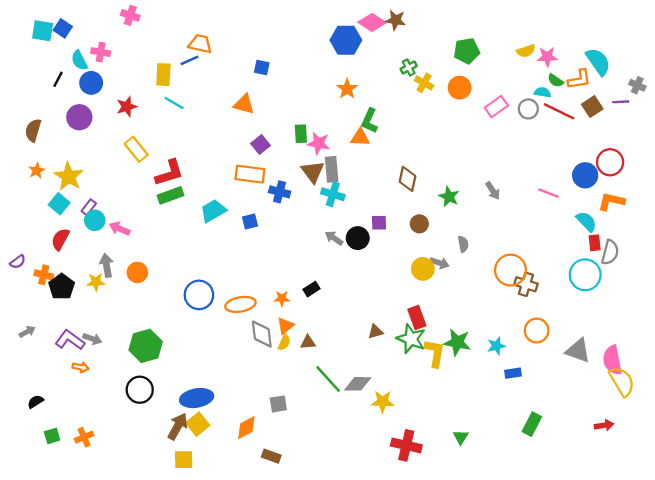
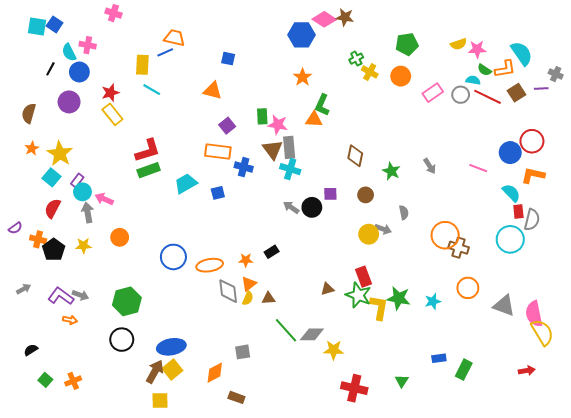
yellow rectangle: (136, 149) -> (112, 114), moved
gray arrow: (107, 265) -> (88, 212), moved
blue rectangle: (513, 373) -> (439, 358), moved
green square: (52, 436) -> (45, 380), turned -32

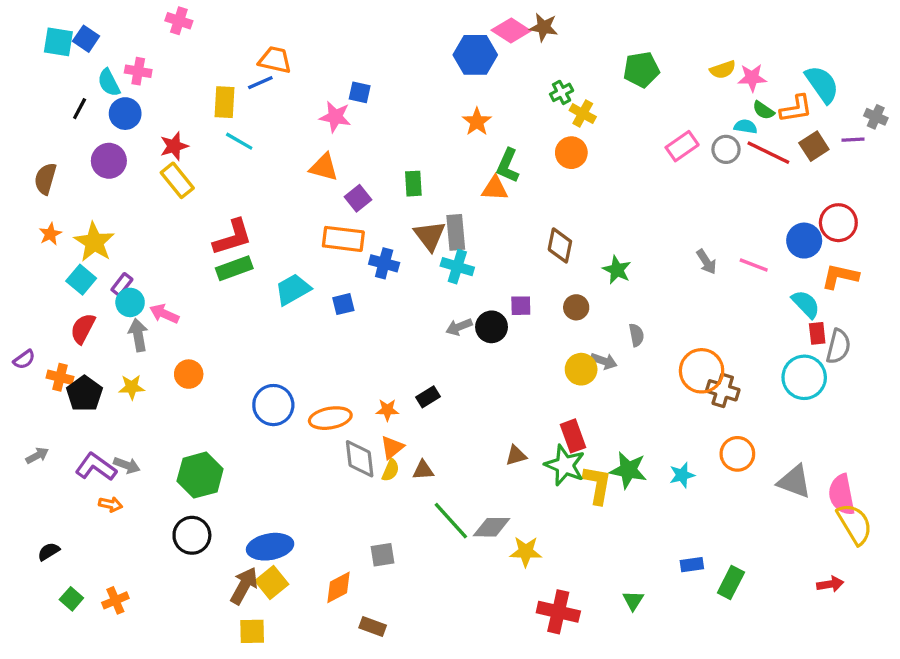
orange circle: (401, 76) -> (571, 153), moved
orange triangle: (213, 91) -> (324, 167), moved
pink star: (278, 125) -> (335, 117), moved
gray arrow: (430, 166) -> (706, 262), moved
gray arrow: (291, 207) -> (459, 327), turned -56

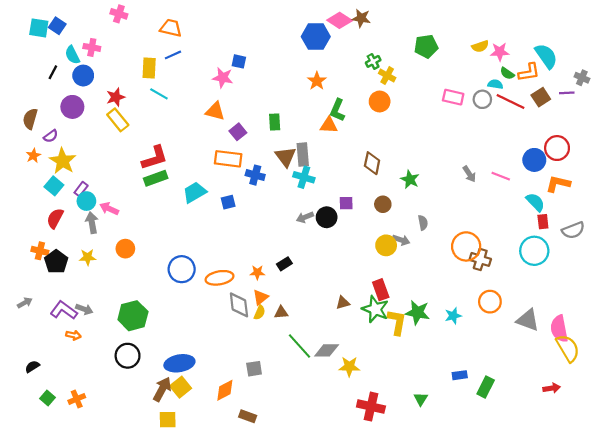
orange trapezoid: (275, 60) -> (171, 28), moved
pink rectangle: (682, 146) -> (453, 97), turned 48
gray semicircle: (838, 346) -> (573, 230), moved, turned 55
purple semicircle: (24, 359) -> (51, 136), moved

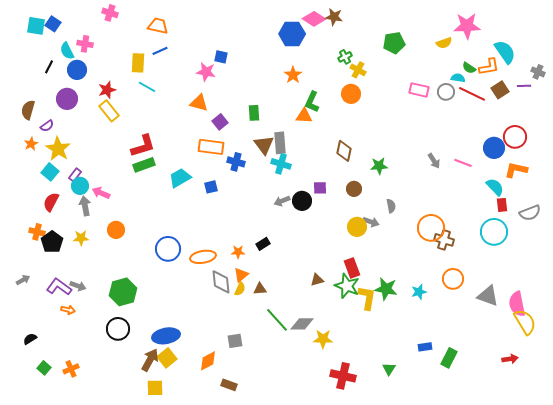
pink star: (500, 52) -> (467, 26), moved, size x1.5
green star: (410, 179) -> (379, 166), turned -30

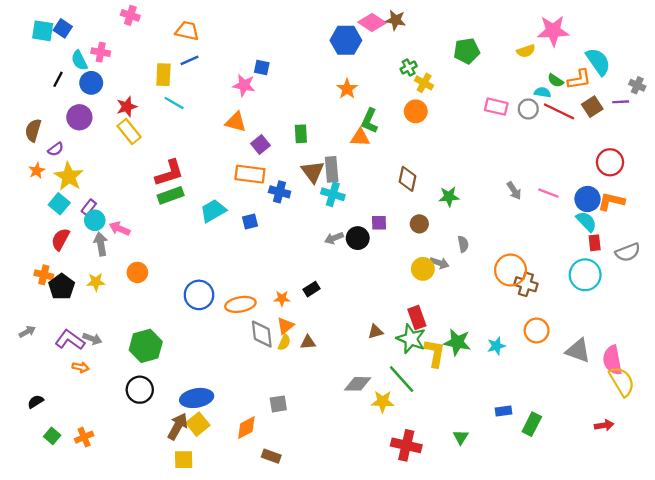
blue circle: (494, 148) -> (587, 199), moved
green line: (277, 320) -> (402, 379), moved

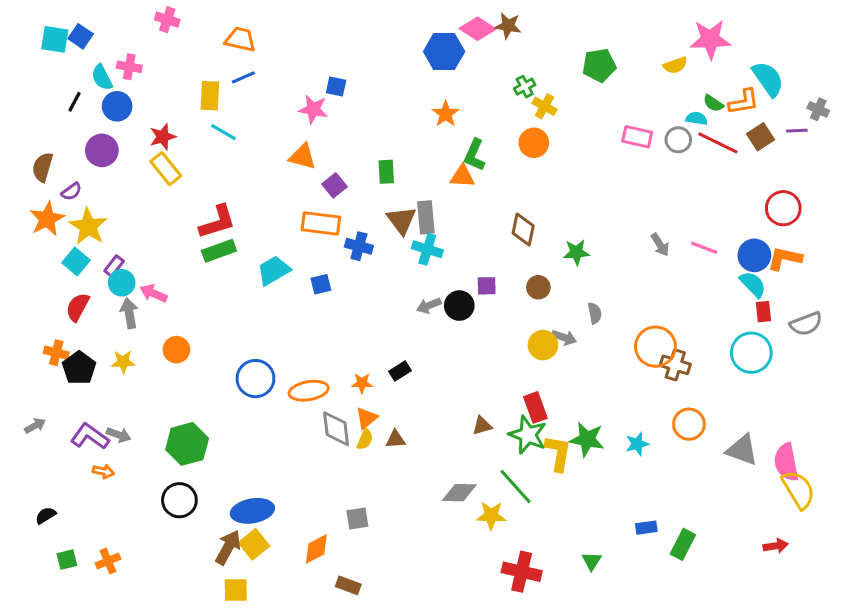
orange star: (37, 171) -> (47, 219), size x1.6
green square: (52, 436) -> (67, 560), turned 35

